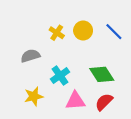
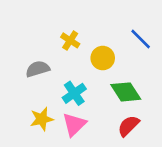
yellow circle: (83, 31) -> (103, 58), moved
pink triangle: (75, 101) -> (74, 124), moved, turned -40

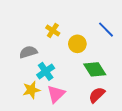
cyan cross: (74, 93) -> (46, 71), moved

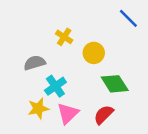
blue line: (106, 30) -> (128, 18), moved
red semicircle: (97, 95) -> (104, 115), moved

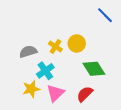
yellow cross: (64, 37) -> (55, 47), moved

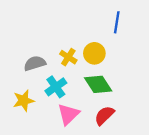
blue line: (105, 15) -> (117, 22), moved, turned 54
green diamond: (94, 69) -> (98, 84), moved
yellow star: (31, 89) -> (24, 101), moved

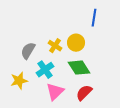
gray semicircle: (35, 63) -> (28, 51), turned -42

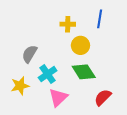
yellow cross: (55, 46) -> (68, 24), moved, turned -32
red semicircle: (84, 93) -> (103, 97), moved

